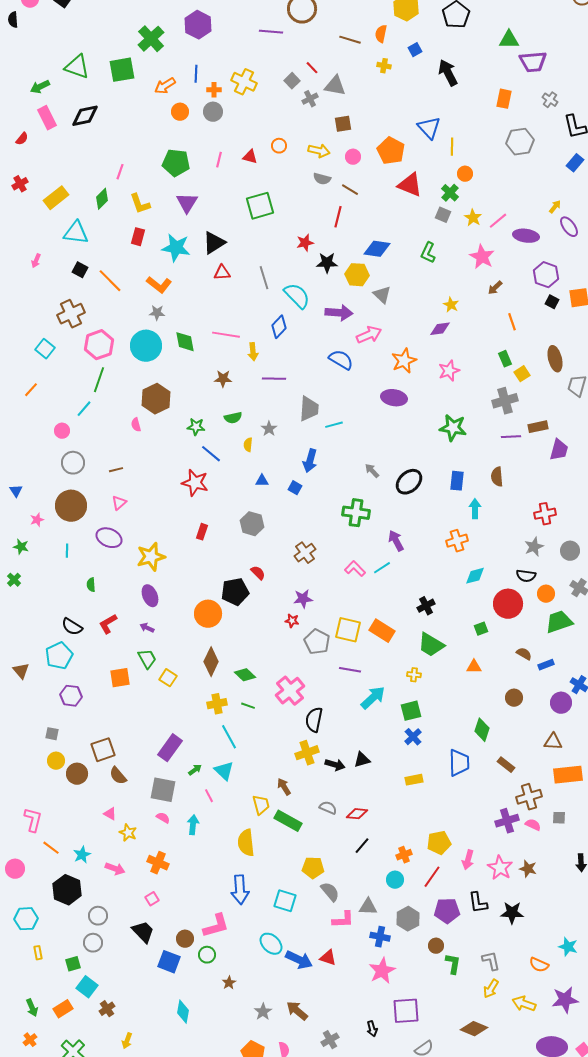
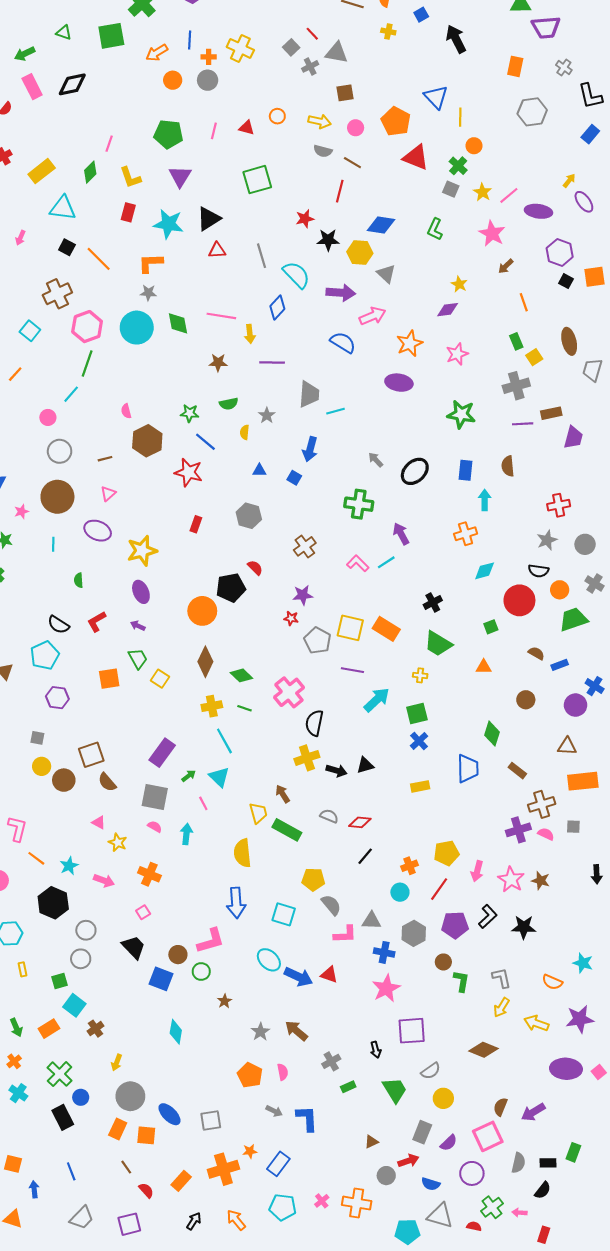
green triangle: (77, 67) -> (64, 33), size x0.6
orange L-shape: (159, 285) -> (150, 263), turned 140
brown hexagon: (156, 399) -> (147, 441), moved
black L-shape: (478, 903) -> (488, 917), turned -125

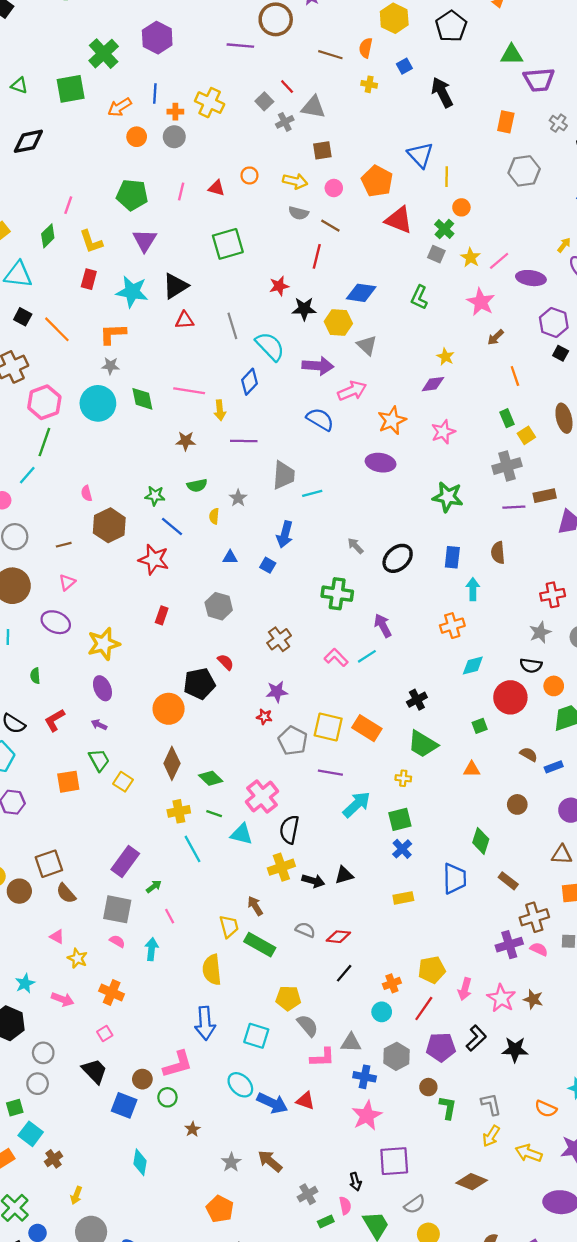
cyan triangle: (219, 777) -> (241, 834), moved, turned -30
pink semicircle: (283, 1072) -> (345, 1206), moved

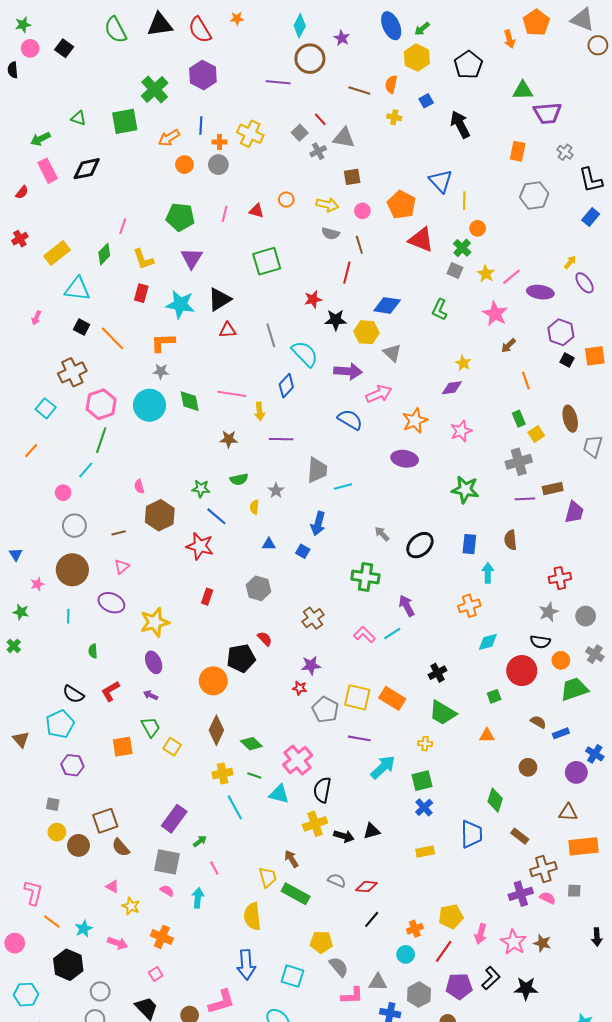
brown line: (330, 226) -> (359, 245), turned 42

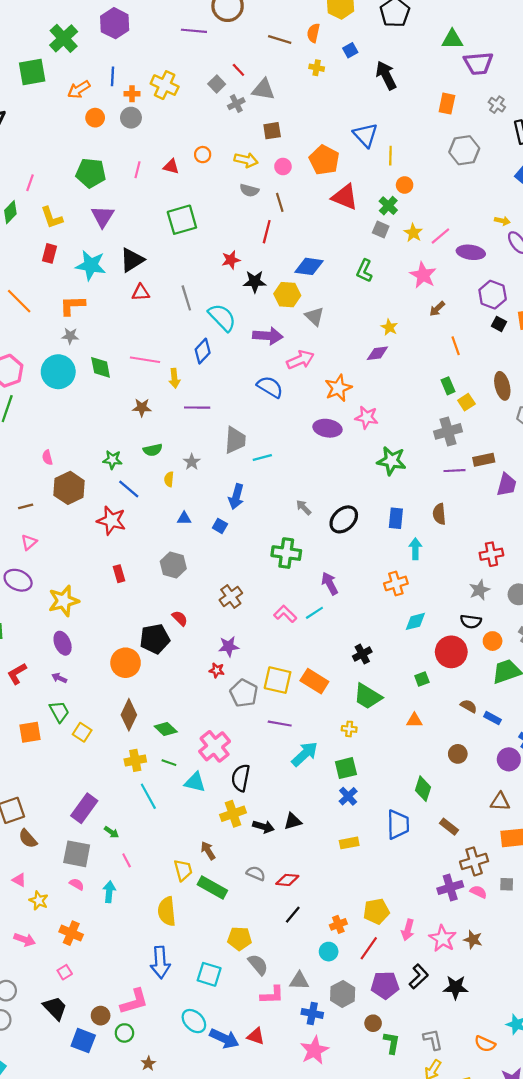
yellow arrow: (570, 262) -> (502, 221), turned 64
pink star: (461, 431) -> (367, 417), moved, turned 30
red rectangle: (207, 597) -> (119, 574), turned -35
blue rectangle: (561, 733) -> (493, 718), turned 49
green arrow: (200, 841) -> (111, 832), turned 72

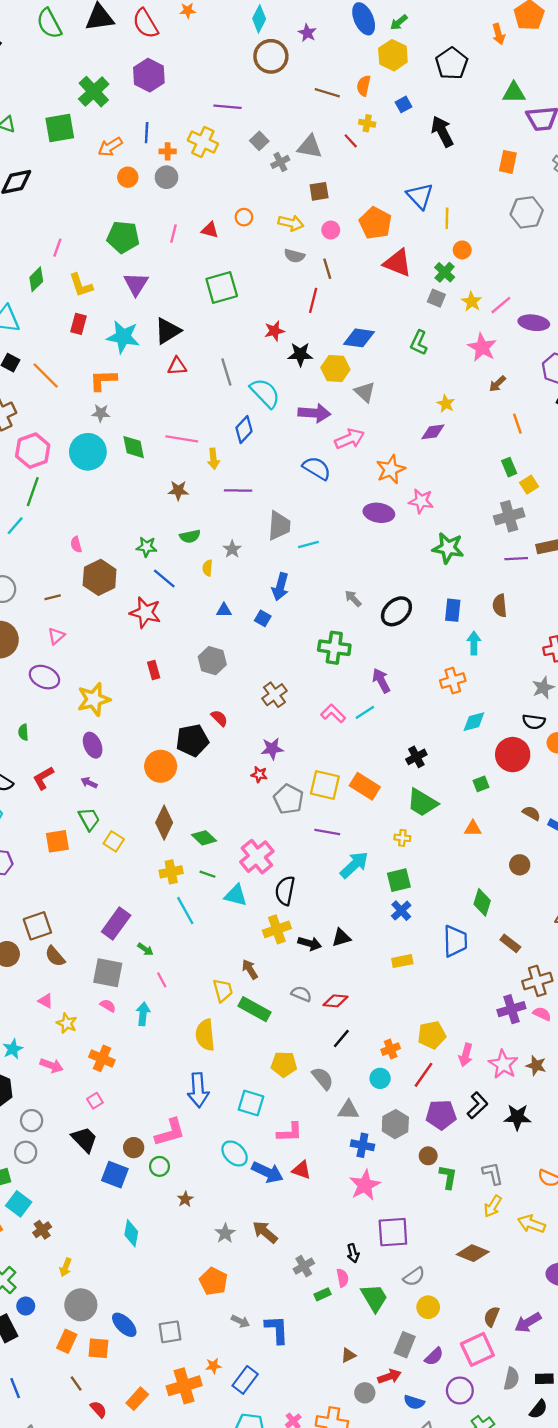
purple line: (194, 31) -> (228, 107), moved
red line: (238, 70) -> (351, 141), moved
gray semicircle: (258, 965) -> (323, 1078), moved
pink L-shape: (272, 995) -> (290, 1132), moved

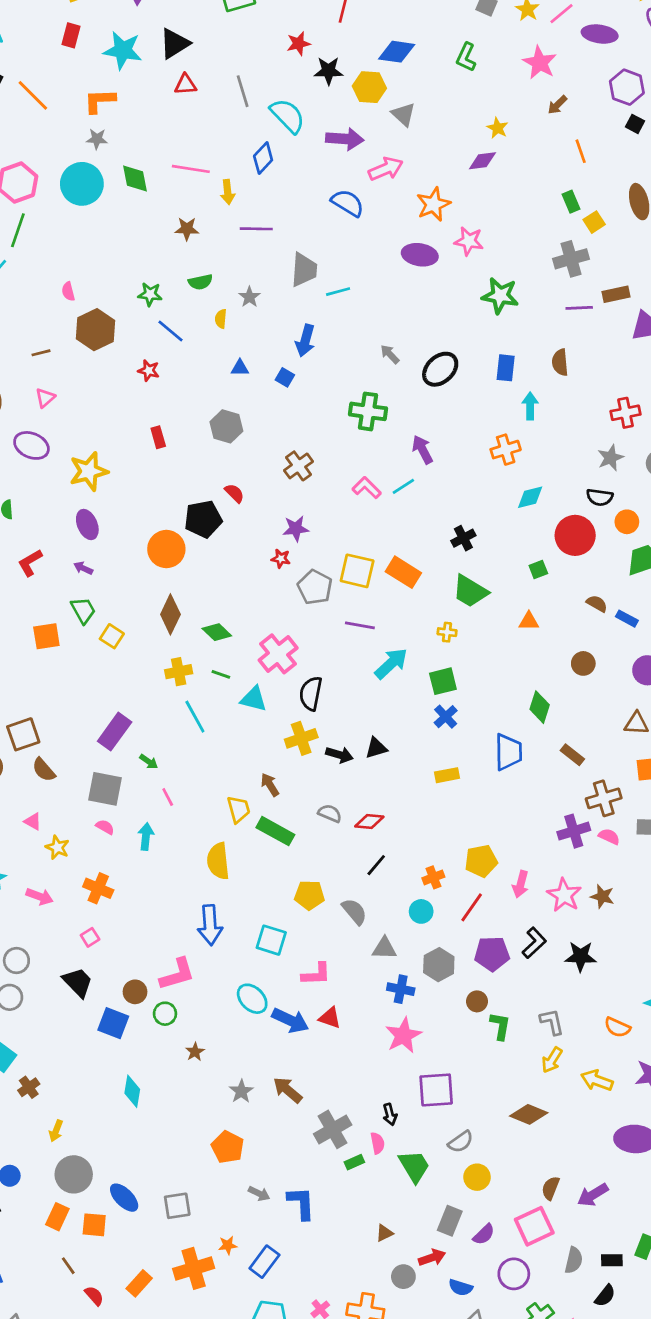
red star: (145, 613) -> (149, 371), size x0.6
gray cross: (304, 1266) -> (333, 1129), size x1.5

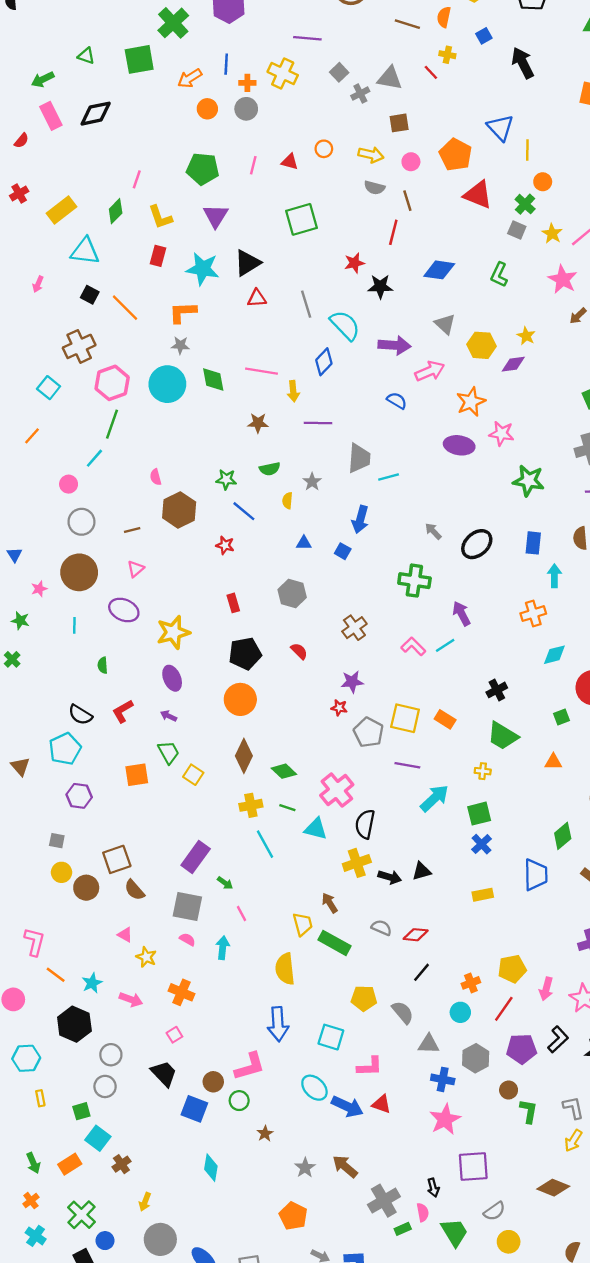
yellow hexagon: (369, 87) -> (481, 345), moved
blue semicircle: (348, 203) -> (397, 401), size x0.7
black pentagon: (203, 519) -> (245, 654), moved
orange rectangle: (403, 572) -> (445, 719), size x0.7
green diamond: (540, 707) -> (563, 836), turned 32

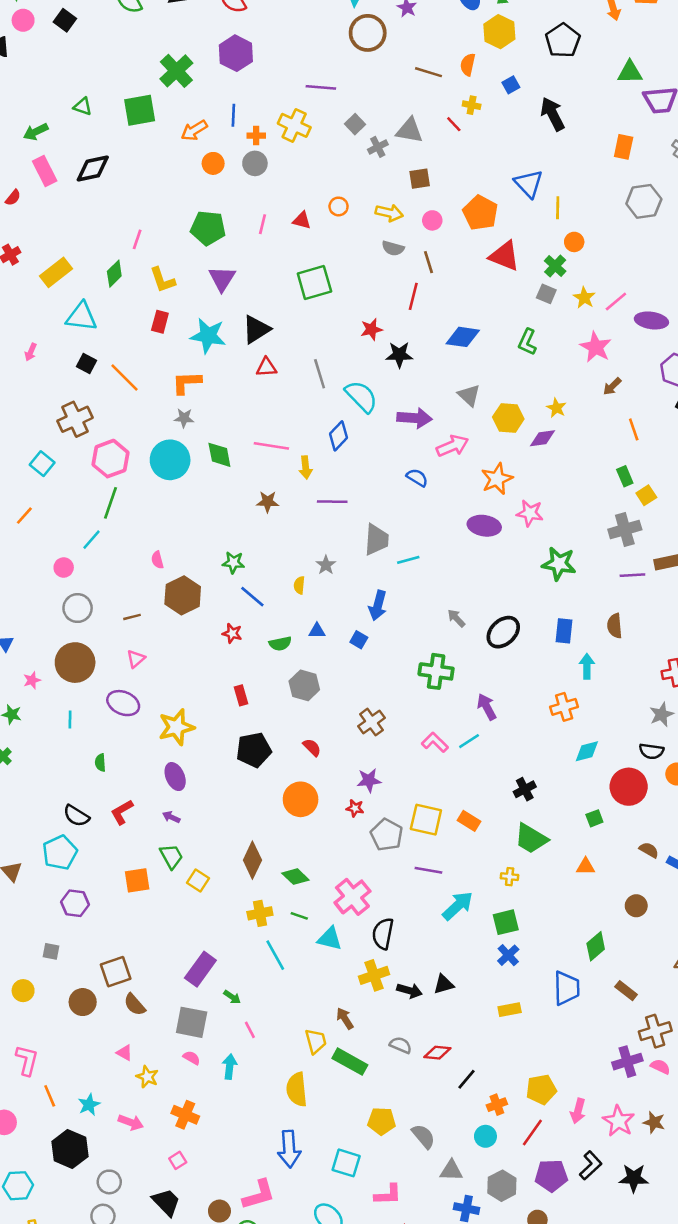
green semicircle: (270, 469) -> (280, 644), moved
orange circle: (240, 699) -> (301, 799), moved
yellow circle: (61, 872) -> (23, 991), moved
black line: (421, 972) -> (466, 1079), moved
orange line: (56, 975) -> (50, 1096), turned 30

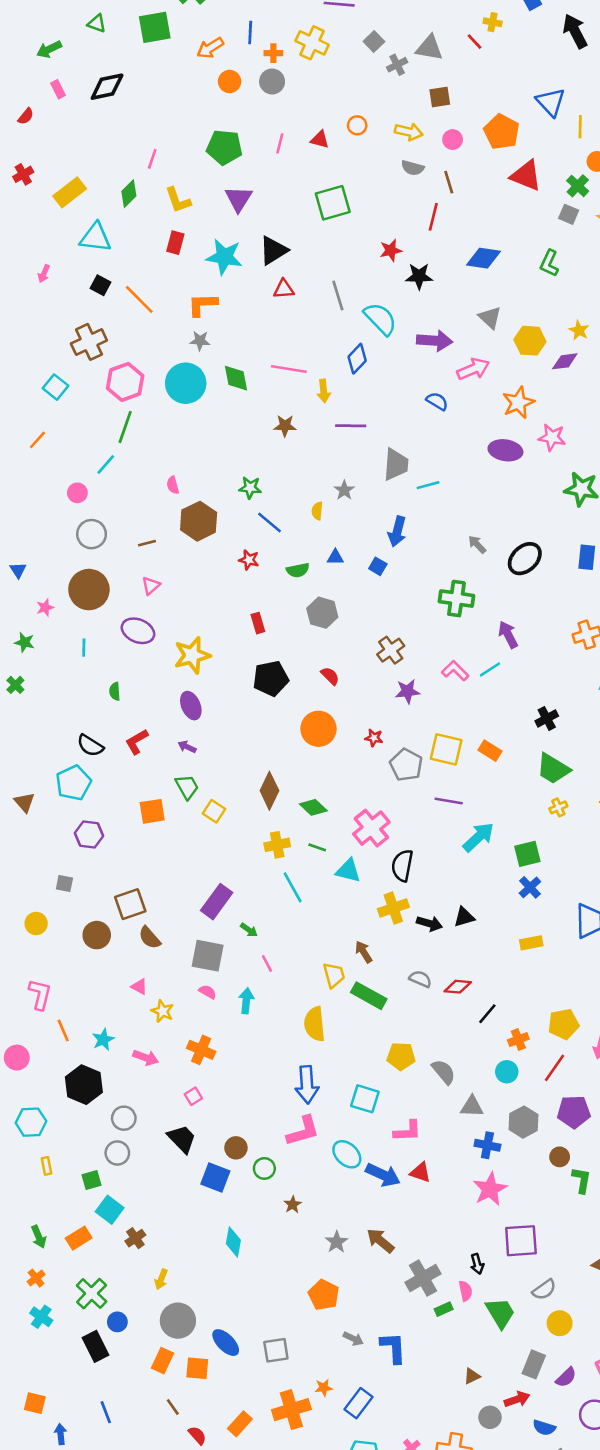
pink rectangle: (45, 171) -> (58, 89), size x0.6
purple star: (369, 780) -> (407, 691), moved
yellow cross: (510, 877) -> (558, 807), moved, turned -30
pink L-shape: (259, 1195) -> (303, 1131), moved

